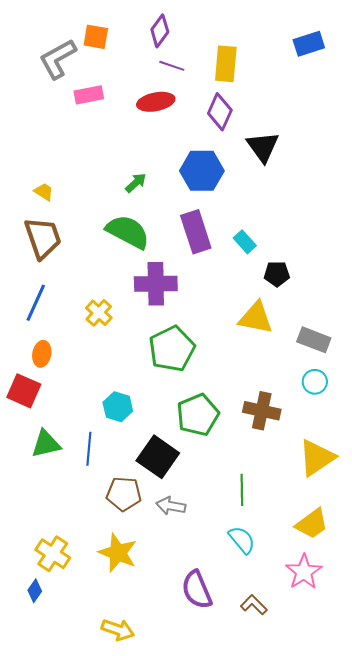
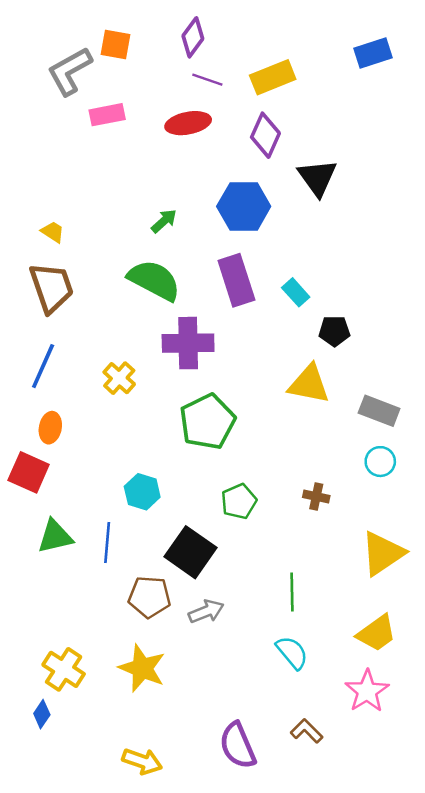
yellow rectangle: (226, 64) -> (273, 77), turned 63
brown cross: (262, 411) -> (316, 497), size x0.6
green pentagon: (198, 415) -> (239, 501), size x0.7
gray arrow: (171, 506) -> (206, 611), turned 148
purple semicircle: (197, 590) -> (238, 746), moved

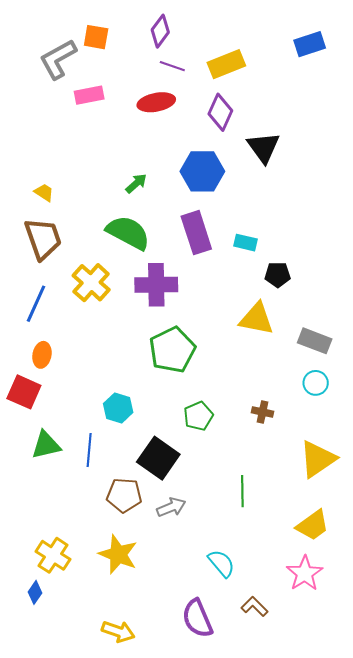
cyan rectangle: (296, 292) -> (245, 243), turned -35
yellow cross: (119, 378) -> (91, 283), moved, size x1.4
cyan semicircle: (292, 652) -> (221, 563), moved

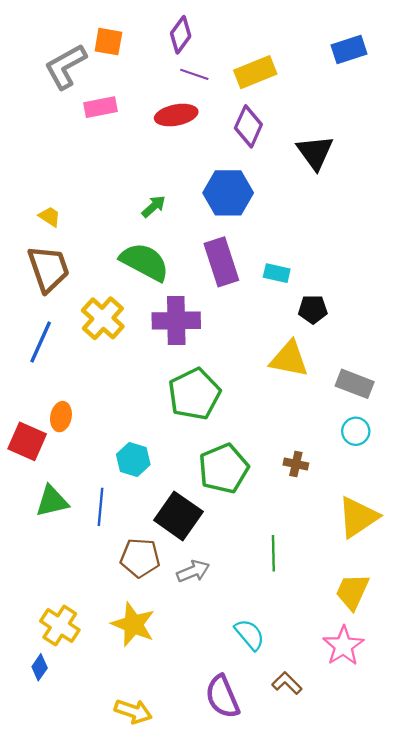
black triangle: (264, 147) -> (315, 152), moved
orange ellipse: (42, 355) -> (61, 417), moved
green pentagon: (198, 416) -> (224, 469), size x1.5
yellow trapezoid: (313, 525) -> (352, 592), turned 150

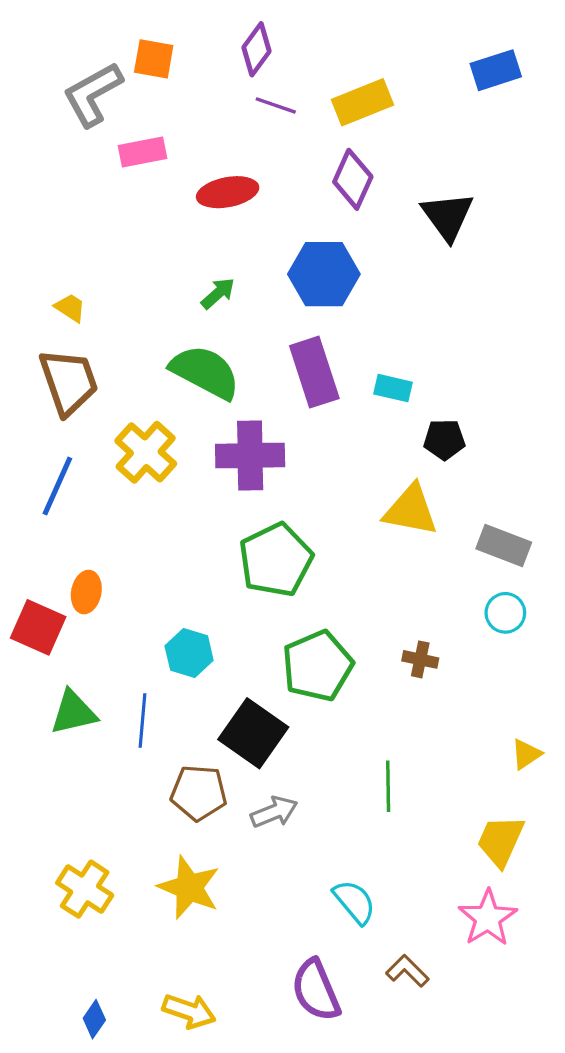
red ellipse: (176, 115) -> (228, 192), moved
yellow triangle: (358, 517) -> (526, 754), moved, size x0.5
blue diamond: (40, 667) -> (94, 1019), moved

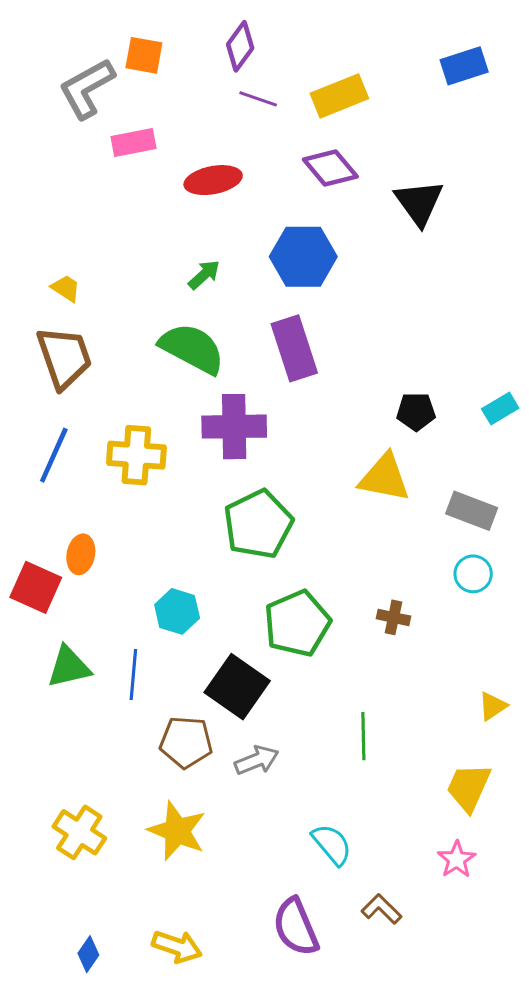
purple diamond: (353, 179) -> (330, 168), turned -64
cyan rectangle: (393, 388) -> (500, 409), moved, turned -44
yellow cross: (146, 452) -> (136, 455), moved, turned -38
pink star: (488, 918) -> (457, 859), size x0.7

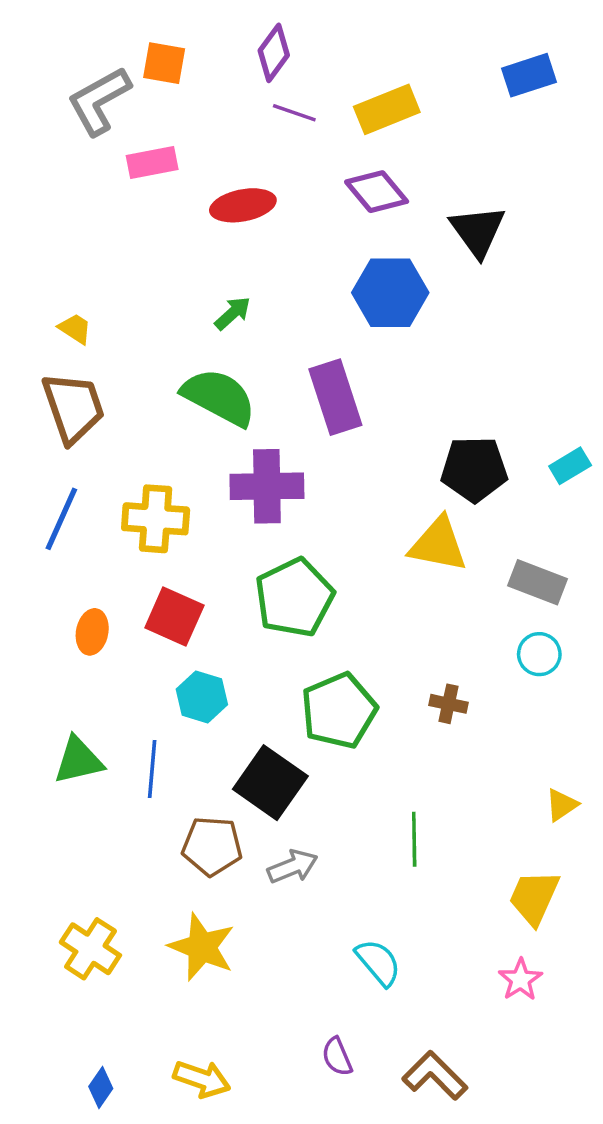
blue hexagon: (303, 257) -> (390, 293), moved
black pentagon: (416, 412) -> (474, 469), size x1.5
red square: (36, 587) -> (174, 616), moved
brown L-shape: (381, 909) -> (435, 1076), moved, size x1.4
purple semicircle: (296, 927) -> (337, 1057), size x0.6

